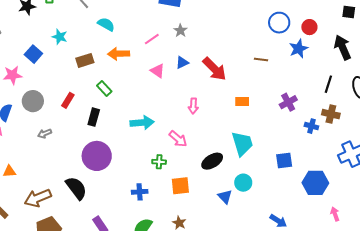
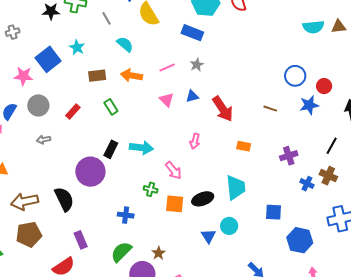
blue square: (33, 54) -> (48, 59), size x1.4
black rectangle: (94, 117) -> (111, 149), moved
orange square: (180, 186) -> (175, 204), moved

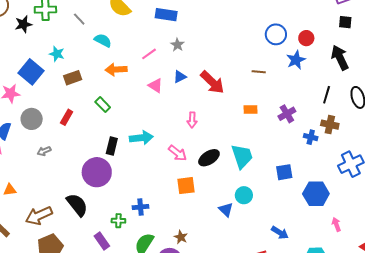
brown rectangle: (97, 76) -> (73, 78), moved
orange rectangle: (244, 146) -> (250, 109), moved
green cross: (151, 189) -> (118, 221), moved
black ellipse: (203, 199) -> (209, 158), moved

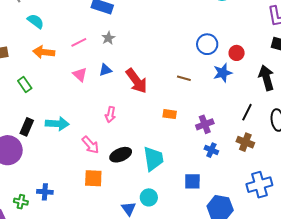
blue cross: (311, 137) -> (211, 150), moved

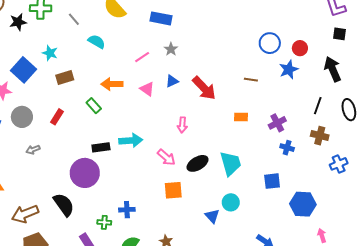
orange arrow: (44, 52) -> (112, 84), moved
black rectangle: (27, 127) -> (101, 147), turned 66
blue cross: (259, 185) -> (339, 164), moved, size x0.7

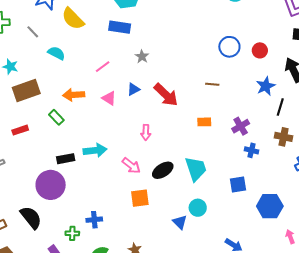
gray star: (171, 49) -> (142, 57), moved
blue star: (289, 70) -> (266, 86), moved
brown rectangle: (65, 78) -> (26, 90), size x1.5
red rectangle: (57, 117) -> (20, 130), turned 42

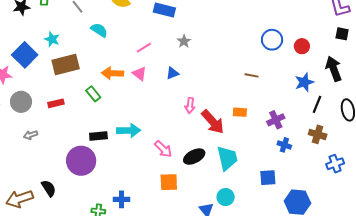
red arrow: (166, 95) -> (213, 122), moved
pink triangle: (109, 98) -> (139, 74), moved
pink arrow: (146, 132) -> (190, 105), moved
black semicircle: (31, 218) -> (49, 188), moved, size x0.7

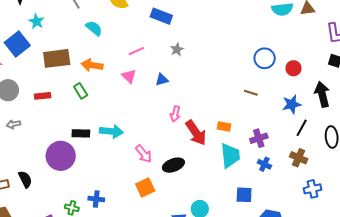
cyan star: (52, 39) -> (36, 21), moved
orange arrow: (112, 73) -> (92, 65), moved
brown line: (251, 75) -> (251, 93), moved
cyan trapezoid: (227, 158) -> (230, 156), moved
orange square: (169, 182) -> (145, 187), turned -30

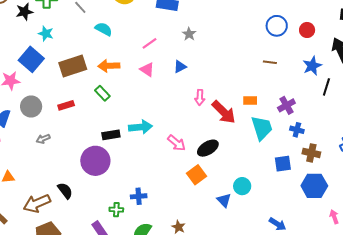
brown cross: (299, 158) -> (311, 153), moved
orange square: (145, 187) -> (196, 175), moved

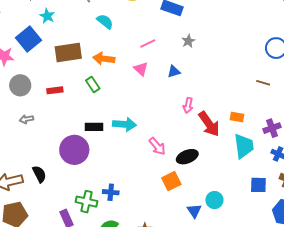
green cross: (116, 210) -> (86, 202), size x1.5

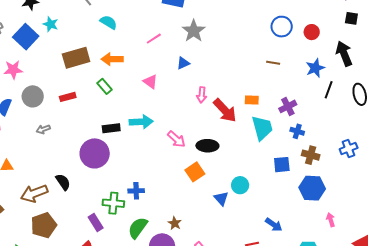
blue square: (29, 39) -> (26, 37), moved
gray star: (188, 41) -> (194, 31), size x1.6
pink triangle: (141, 69) -> (150, 82), moved
black ellipse: (187, 157) -> (207, 146), turned 30

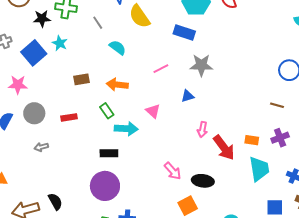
gray star: (194, 31) -> (201, 65), turned 30
brown rectangle: (76, 58) -> (82, 79), size x0.6
purple cross: (288, 106) -> (280, 138), moved
cyan arrow: (141, 122) -> (126, 129), moved
purple circle: (95, 153) -> (105, 186), moved

